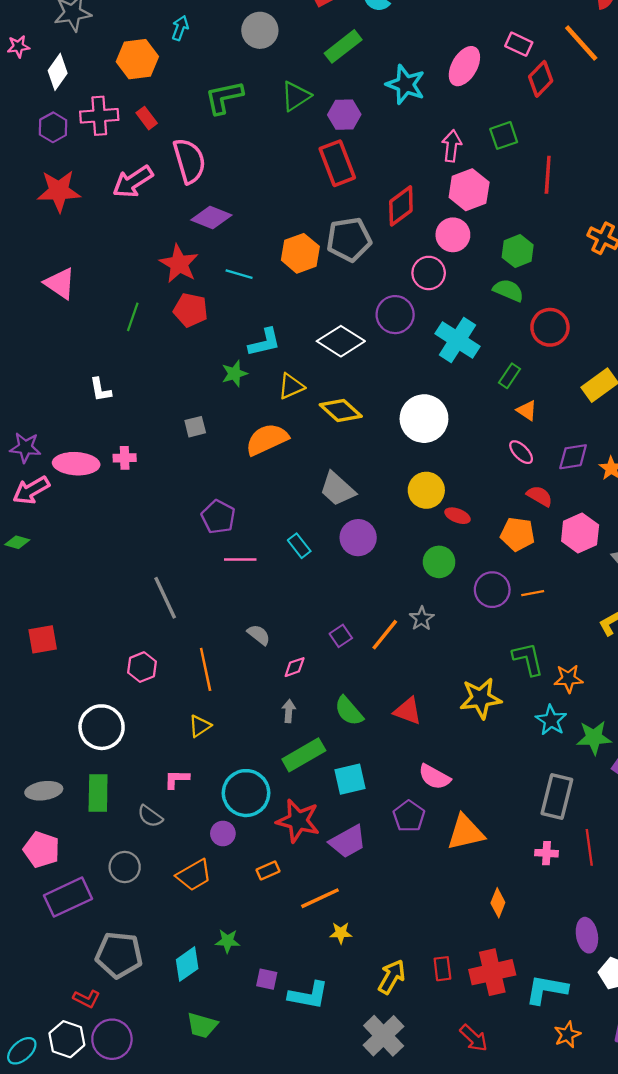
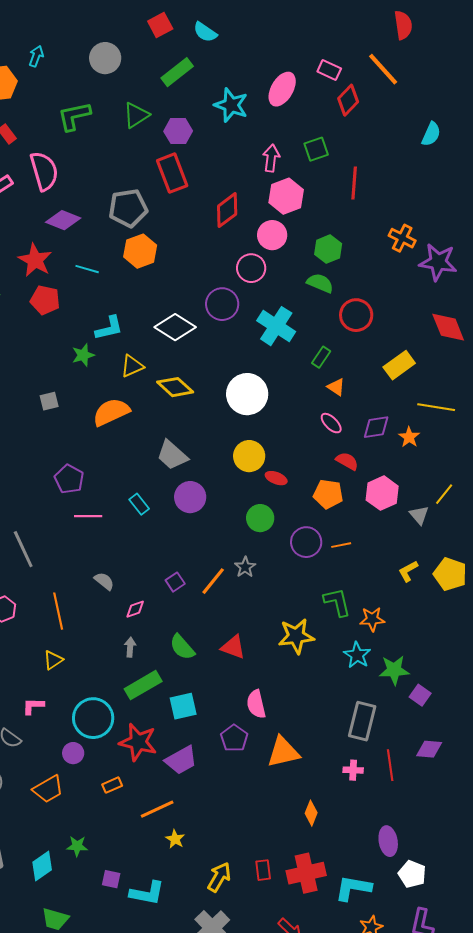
gray pentagon: (349, 239) -> (128, 208), moved
pink semicircle: (434, 777) -> (256, 704), turned 48
yellow star: (341, 933) -> (175, 839), turned 30

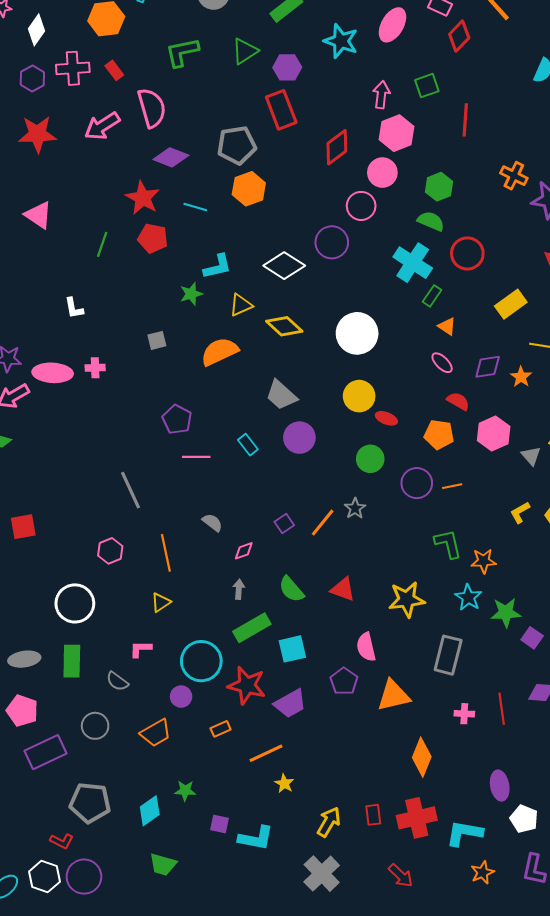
cyan cross: (276, 326) -> (413, 263), moved
yellow star: (296, 636) -> (407, 599), moved
gray rectangle: (362, 721) -> (448, 655), moved
orange diamond: (311, 813) -> (422, 757), size x1.5

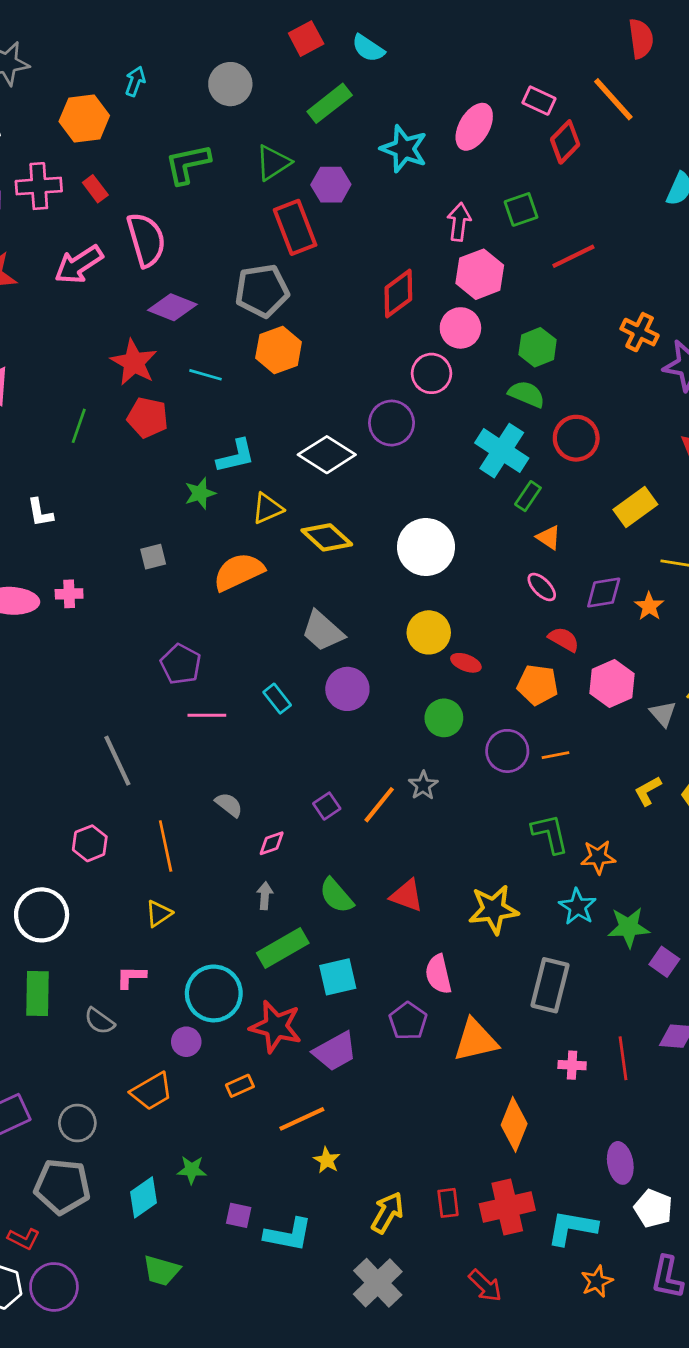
red rectangle: (281, 110) -> (295, 227), moved
red line: (465, 120) -> (573, 256), turned 60
gray circle: (95, 726) -> (77, 1123), moved

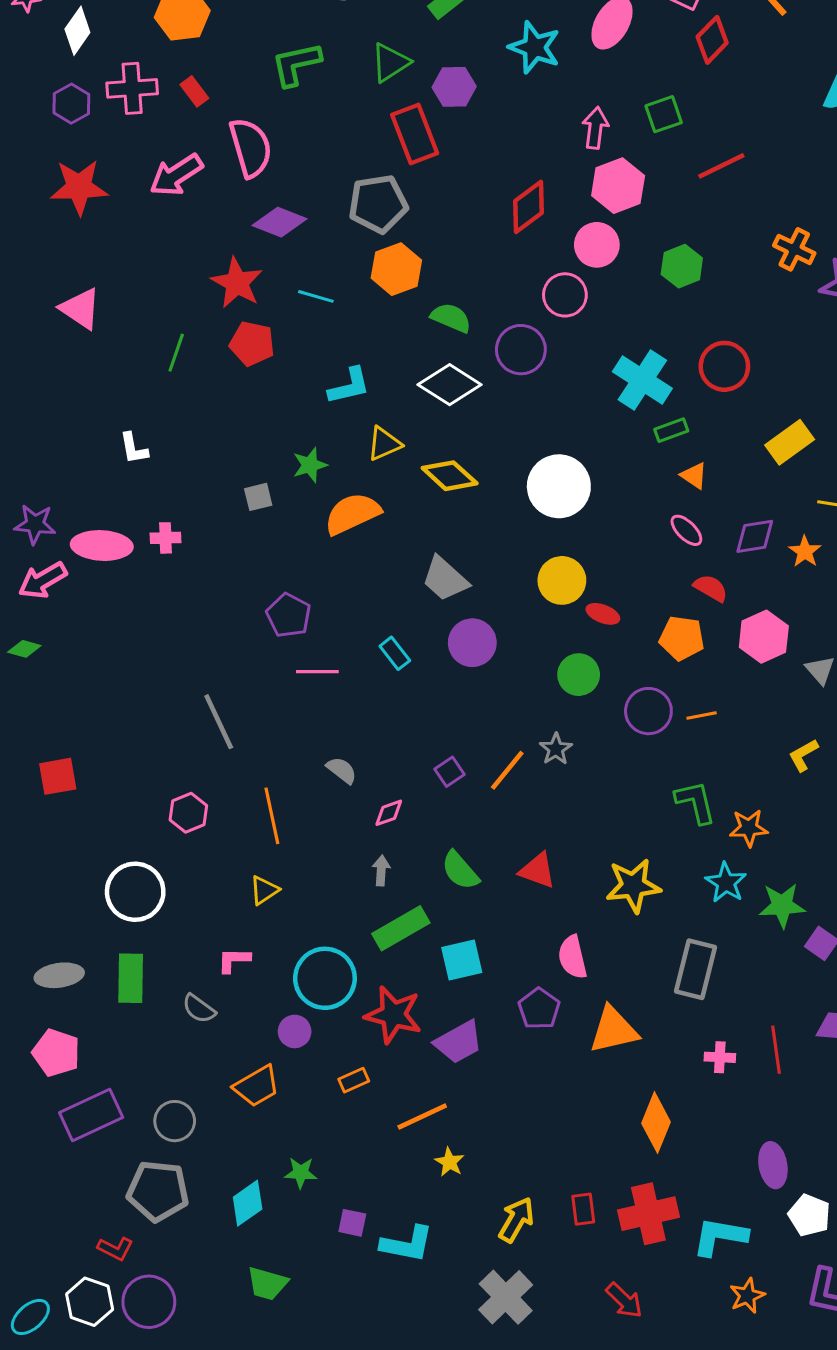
green semicircle: (527, 394) -> (451, 318), moved
green star: (200, 493) -> (310, 465), moved
green rectangle: (528, 496) -> (671, 430), turned 36

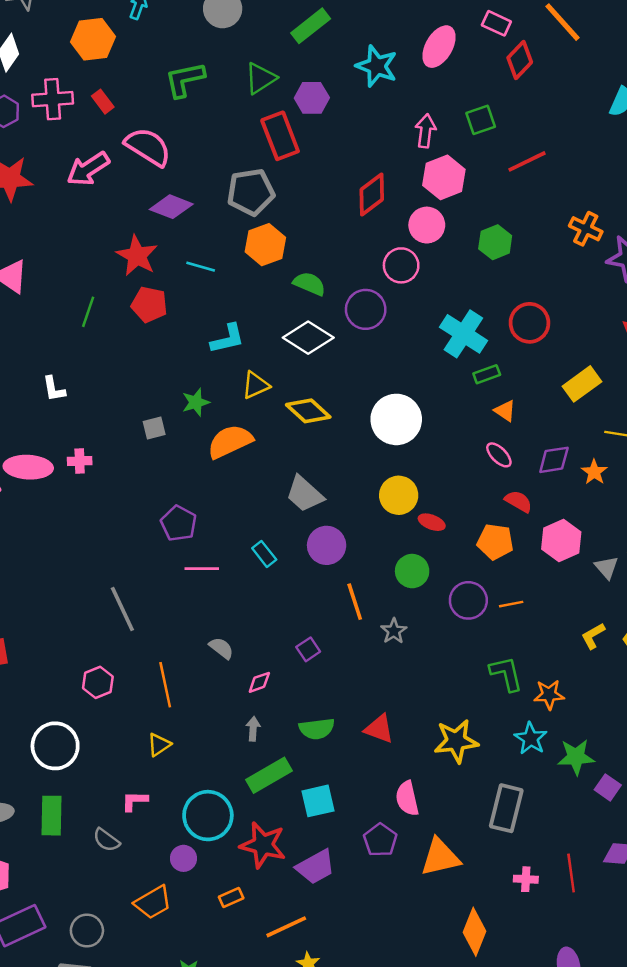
pink semicircle: (251, 148) -> (148, 147), turned -42
orange line: (507, 770) -> (355, 602), moved, turned -57
green semicircle: (460, 870) -> (317, 729), turned -56

